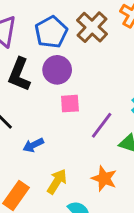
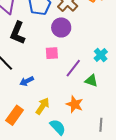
purple circle: (57, 70) -> (61, 27), moved

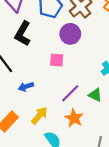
purple line: (73, 68) -> (70, 93), moved

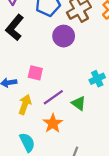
pink square: (57, 60) -> (35, 73), moved
yellow arrow: (39, 115) -> (25, 104), moved, turned -30

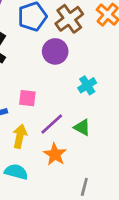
cyan cross: (97, 79) -> (87, 85), moved
cyan semicircle: (27, 142) -> (16, 172), moved, turned -42

